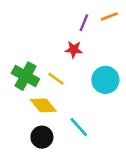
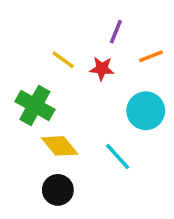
orange line: (109, 16) -> (151, 56), moved
yellow line: (56, 79) -> (63, 60), moved
cyan line: (79, 127) -> (118, 156), moved

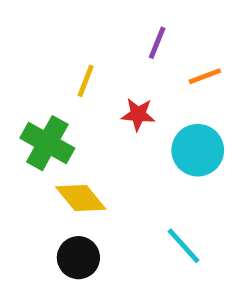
yellow line: (63, 60) -> (86, 81), turned 75
red star: (102, 69) -> (138, 114), moved
cyan line: (118, 156) -> (183, 246), moved

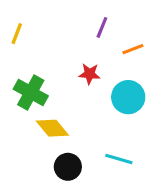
yellow line: (86, 81) -> (17, 34), moved
cyan line: (183, 246) -> (119, 159), turned -32
black circle: (78, 258) -> (68, 167), moved

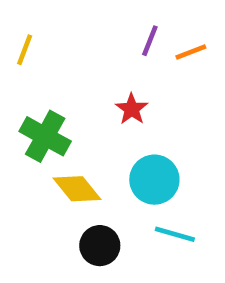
orange line: (133, 49) -> (191, 52), moved
red star: (90, 74) -> (132, 109), turned 30
cyan circle: (128, 97) -> (154, 180), moved

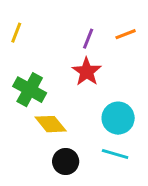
purple line: (150, 41) -> (88, 39), moved
red star: (132, 109) -> (87, 72), size x1.4
cyan circle: (154, 180) -> (118, 118), moved

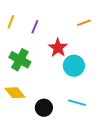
purple line: (88, 39) -> (35, 27), moved
cyan circle: (118, 118) -> (74, 66), moved
yellow diamond: (51, 124) -> (15, 93), moved

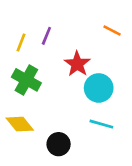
yellow line: (11, 22) -> (21, 43), moved
orange line: (84, 23) -> (112, 30), turned 48
cyan line: (77, 103) -> (101, 124), moved

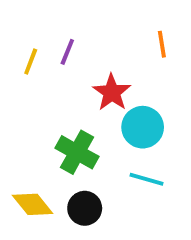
orange line: (112, 30) -> (162, 44), turned 54
green cross: (26, 80) -> (77, 152), moved
yellow diamond: (20, 124) -> (33, 204), moved

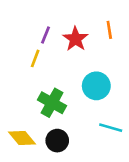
yellow line: (31, 62) -> (35, 58), moved
red star: (112, 92) -> (75, 39), moved
cyan line: (146, 179) -> (111, 128), moved

